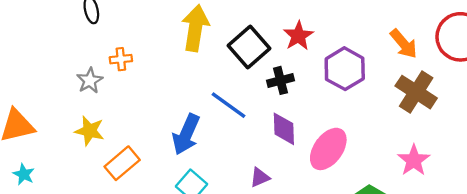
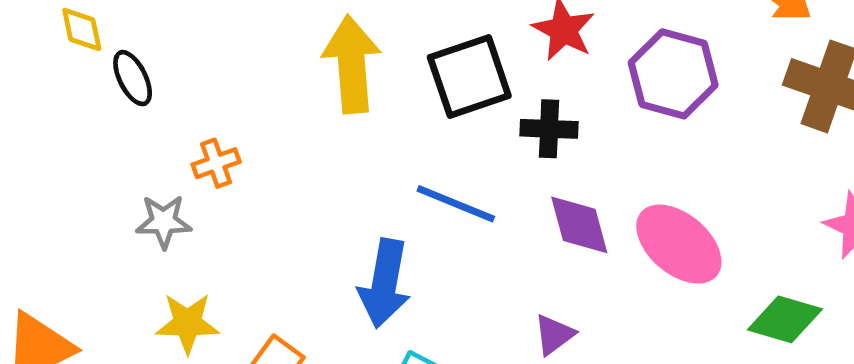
black square: (249, 47) -> (469, 76), turned 36
black cross: (280, 80) -> (549, 129), turned 30
gray star: (90, 81) -> (164, 222), turned -30
pink ellipse: (328, 149) -> (679, 244), turned -72

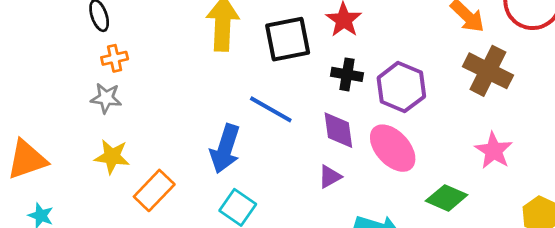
purple hexagon: (673, 74) -> (401, 87), moved
black cross: (549, 129) -> (347, 74), moved
orange cross: (216, 163) -> (115, 58), moved
purple triangle: (554, 335) -> (330, 177), moved

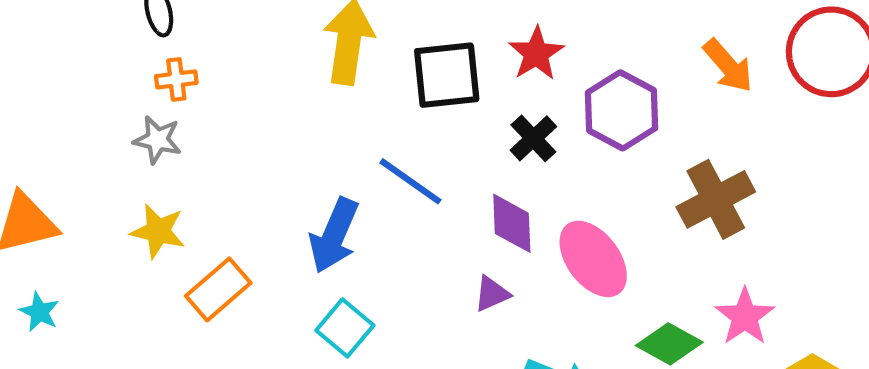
brown cross: (488, 71) -> (716, 199), moved, turned 30
black cross: (347, 74) -> (533, 138), turned 32
purple hexagon: (401, 87) -> (622, 110), moved
pink star: (494, 151) -> (745, 317), moved

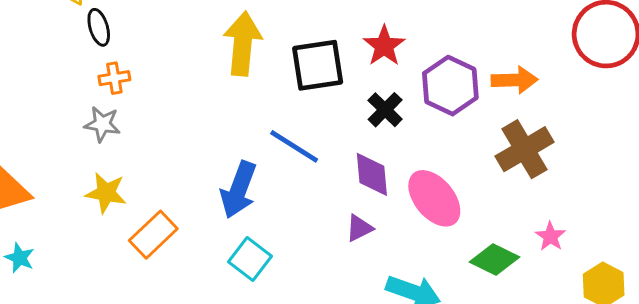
orange arrow: (728, 66) -> (515, 80), moved, turned -48
pink star: (745, 317) -> (550, 236), size x0.7

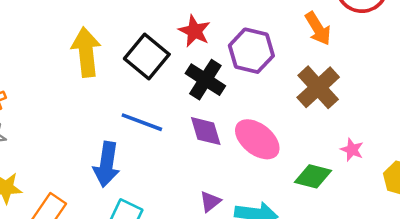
black square: (318, 65) -> (147, 57), turned -30
orange arrow: (515, 80) -> (318, 28), moved, turned 72
black cross: (385, 110) -> (205, 80), size x1.4
purple triangle: (359, 228) -> (210, 202), moved

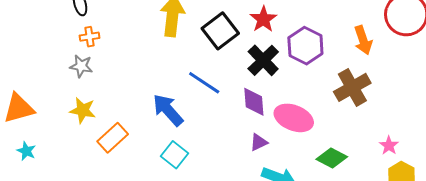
pink ellipse: (257, 139) -> (294, 118), turned -30
pink star: (352, 150) -> (389, 145), moved
blue arrow: (107, 164) -> (168, 110), turned 117
purple triangle: (210, 202) -> (259, 142), moved

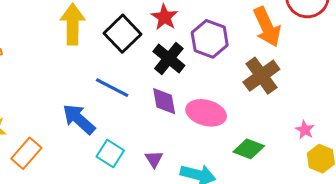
orange arrow: (363, 40) -> (267, 27), size x1.4
purple triangle: (259, 142) -> (154, 159), moved, turned -30
cyan square: (174, 155) -> (110, 153), moved

